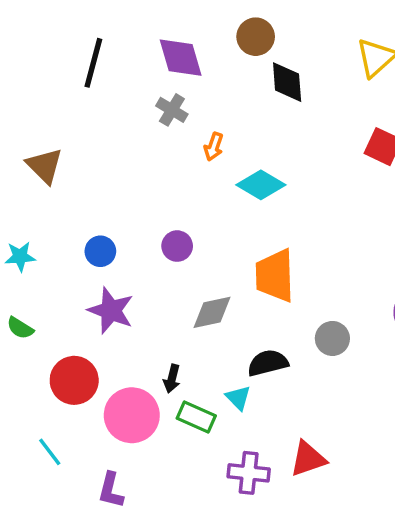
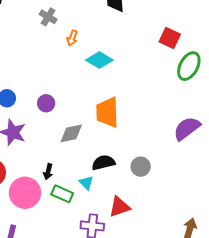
purple circle: (177, 246) -> (46, 103), moved
gray circle: (332, 338) -> (141, 167), moved
red triangle: (308, 459) -> (119, 207), moved

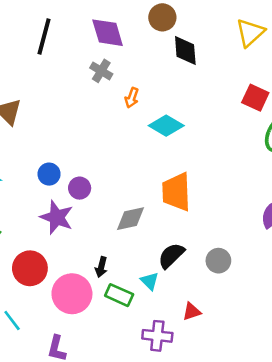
purple circle: (46, 103) -> (80, 188), moved
black semicircle: (103, 163) -> (171, 256), turned -30
red triangle: (119, 207) -> (192, 312), size x0.7

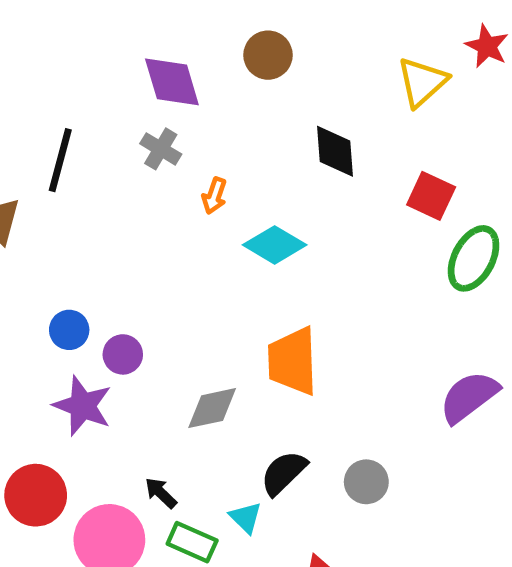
black line: (44, 37) -> (60, 160), moved
black diamond: (185, 51) -> (335, 151), moved
black arrow: (101, 267) -> (161, 493), turned 120

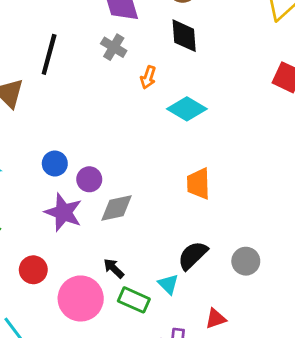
black diamond: (335, 151) -> (184, 36), moved
orange trapezoid: (293, 361) -> (198, 184), size x0.7
gray diamond: (212, 408) -> (117, 208), moved
red circle: (36, 495) -> (33, 270), size x0.7

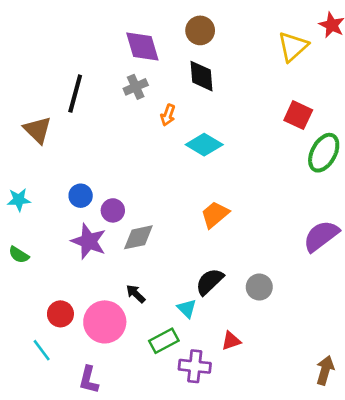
gray cross: (114, 47) -> (136, 87), turned 35
orange trapezoid: (198, 184) -> (215, 214), turned 52
red circle: (33, 270) -> (60, 314), moved
green rectangle: (134, 300) -> (164, 341), moved, turned -52

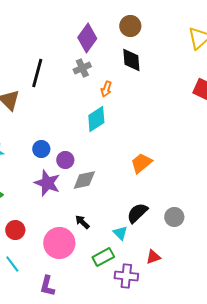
purple diamond: (142, 47) -> (87, 38), turned 52
cyan diamond: (204, 145) -> (96, 119), moved, turned -64
red circle: (60, 314) -> (15, 230), moved

